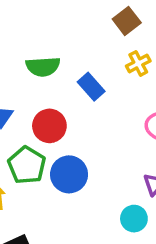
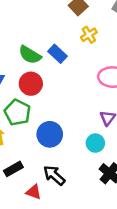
green semicircle: (43, 67) -> (30, 55), moved, turned 40
blue circle: (69, 174) -> (50, 134), moved

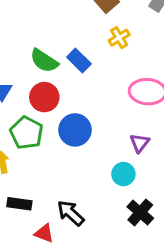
blue circle: (50, 134) -> (75, 130), moved
black rectangle: (13, 169) -> (19, 204), turned 36

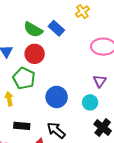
blue circle: (75, 130) -> (57, 97), moved

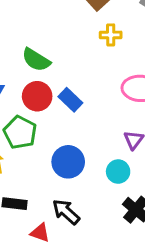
yellow cross: (82, 12) -> (111, 35), turned 32
blue rectangle: (56, 28) -> (70, 100), moved

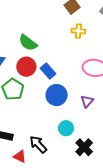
blue circle: (68, 162) -> (57, 95), moved
cyan circle: (118, 172) -> (66, 128), moved

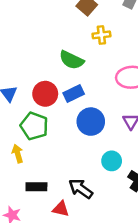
green semicircle: (28, 43) -> (72, 60), moved
blue rectangle: (48, 71) -> (74, 93), turned -63

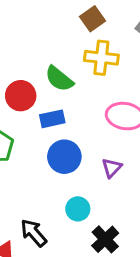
yellow cross: (101, 35) -> (101, 58), size x1.5
red circle: (45, 94) -> (21, 96), moved

